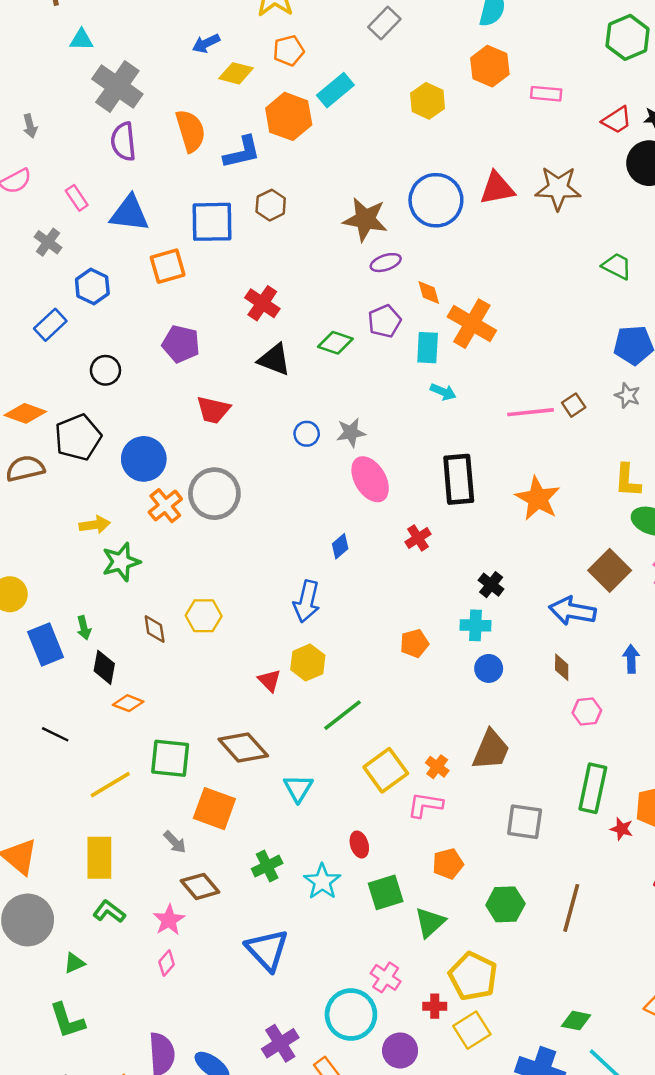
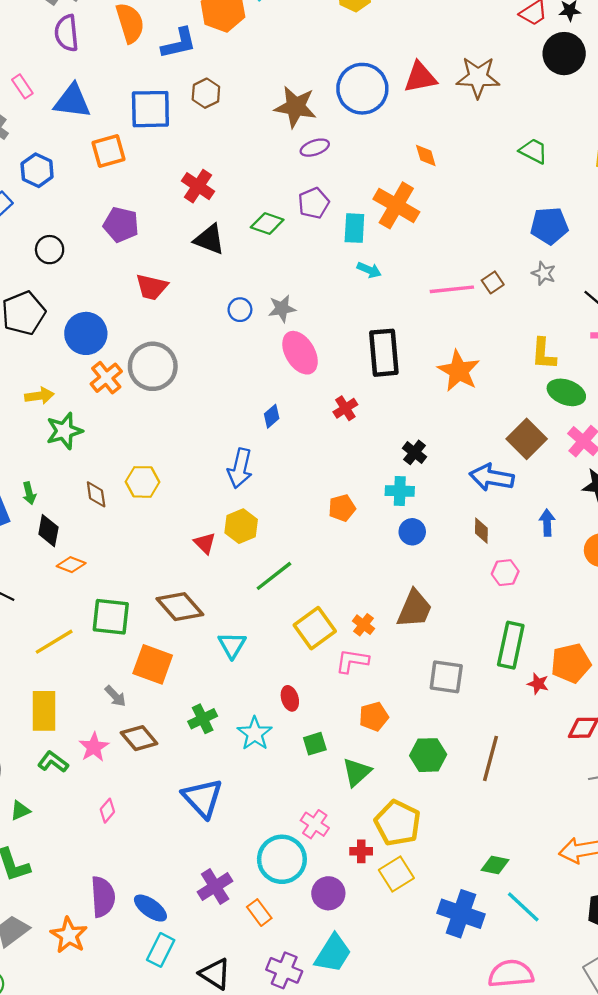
orange diamond: (429, 292) -> (426, 156), moved
green square: (386, 892) -> (315, 744), size x0.7
pink star: (169, 920) -> (94, 747), moved

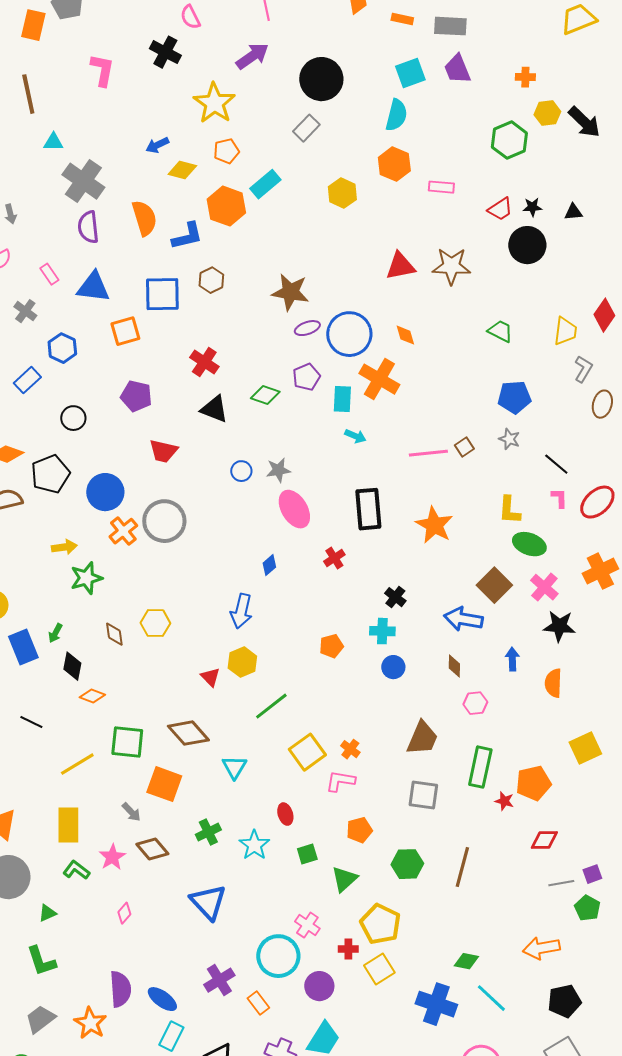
blue circle: (362, 89) -> (349, 334), moved
green arrow: (29, 493) -> (55, 633), turned 42
brown trapezoid: (414, 609) -> (422, 738), moved

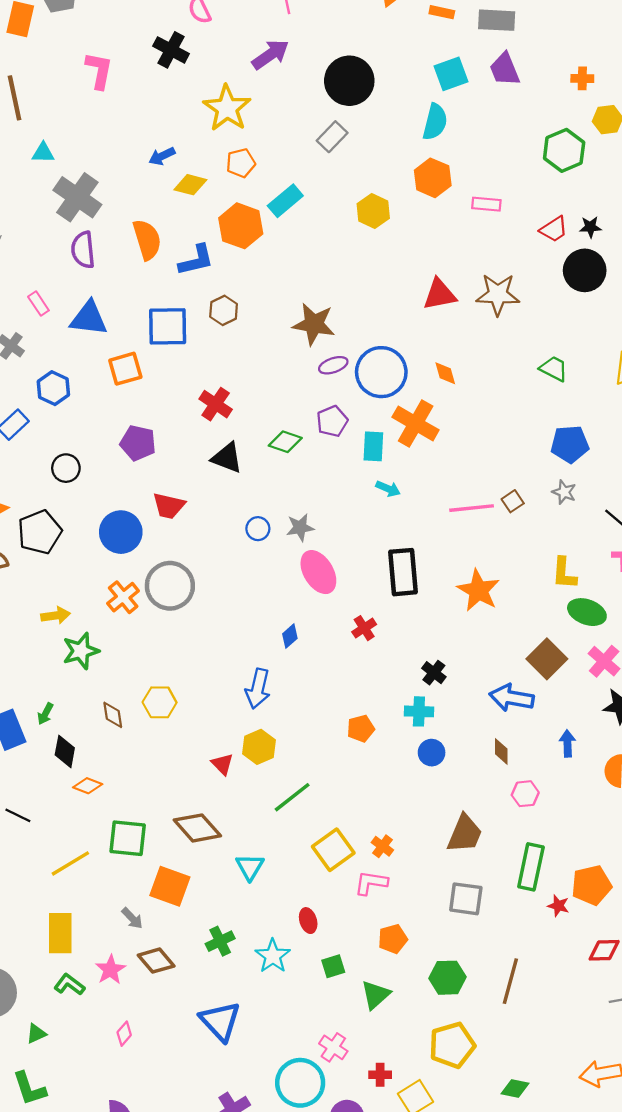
blue circle: (105, 492) -> (121, 532), moved
yellow pentagon: (380, 924) -> (452, 1045), moved, turned 30

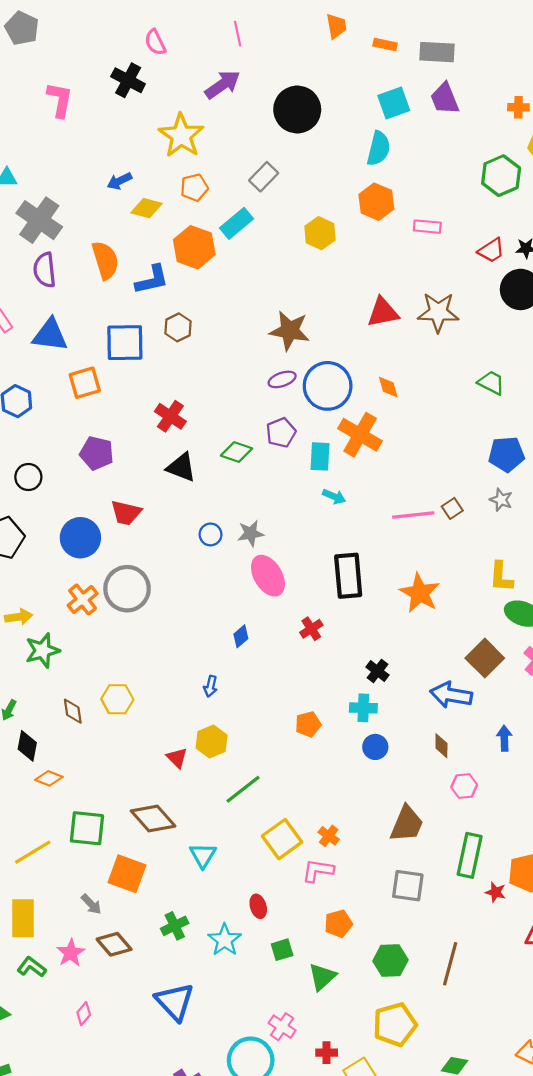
gray rectangle: (332, 137) -> (264, 177), moved
brown star: (314, 324) -> (290, 331), moved
blue arrow: (258, 689) -> (211, 686), size x0.6

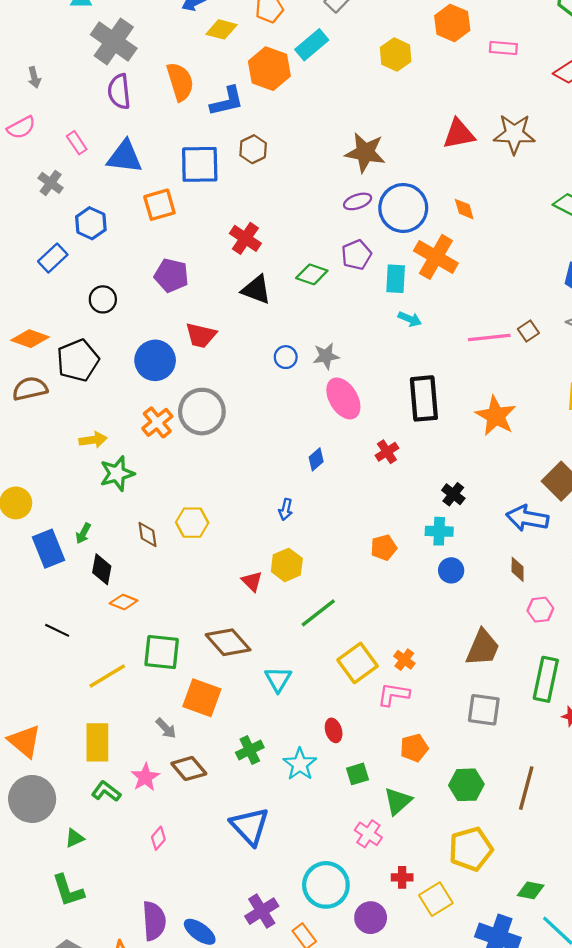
pink cross: (282, 1027) -> (368, 834), moved

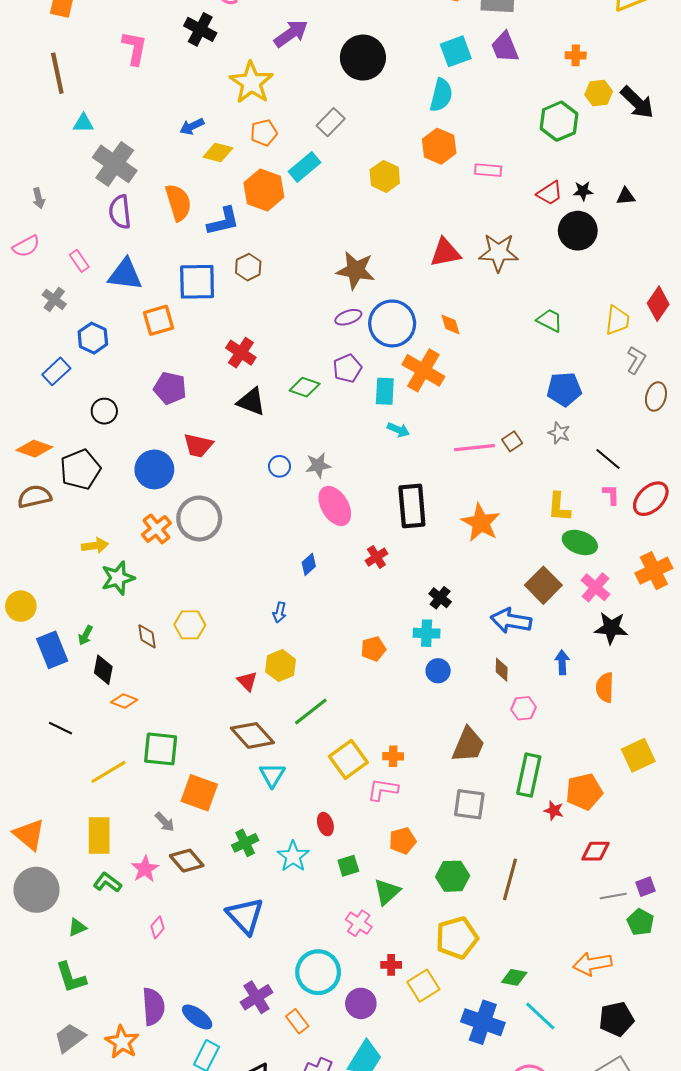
brown diamond: (228, 642) -> (252, 735), moved
orange cross: (404, 660) -> (393, 756), turned -36

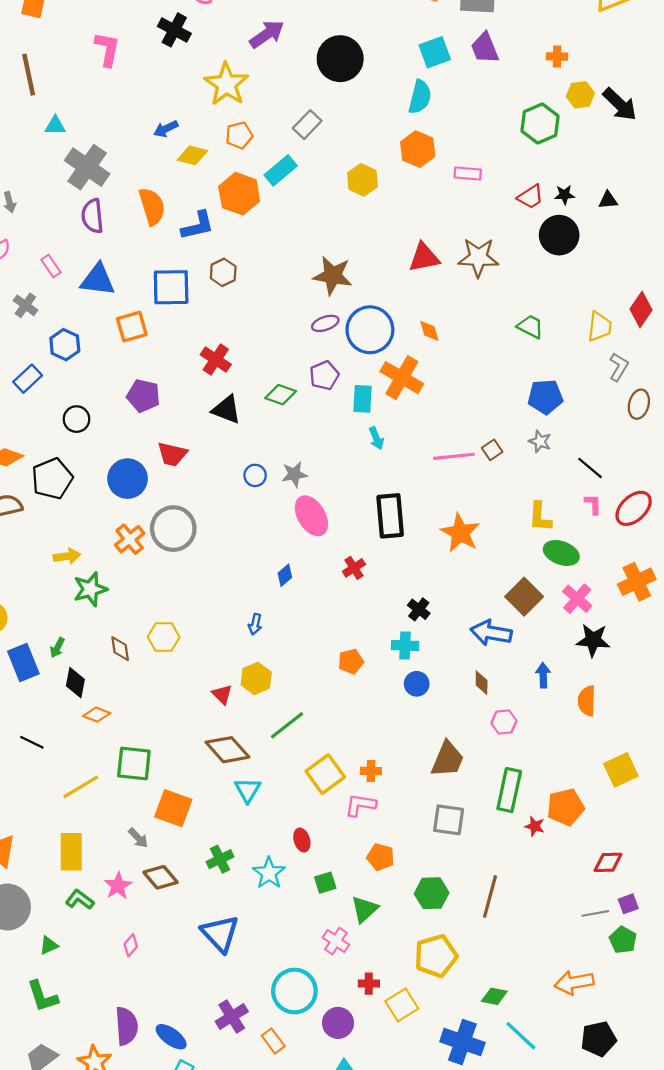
cyan arrow: (398, 430) -> (376, 438), turned 45
orange pentagon: (403, 841) -> (381, 857), turned 30
red diamond: (595, 851) -> (608, 862), moved

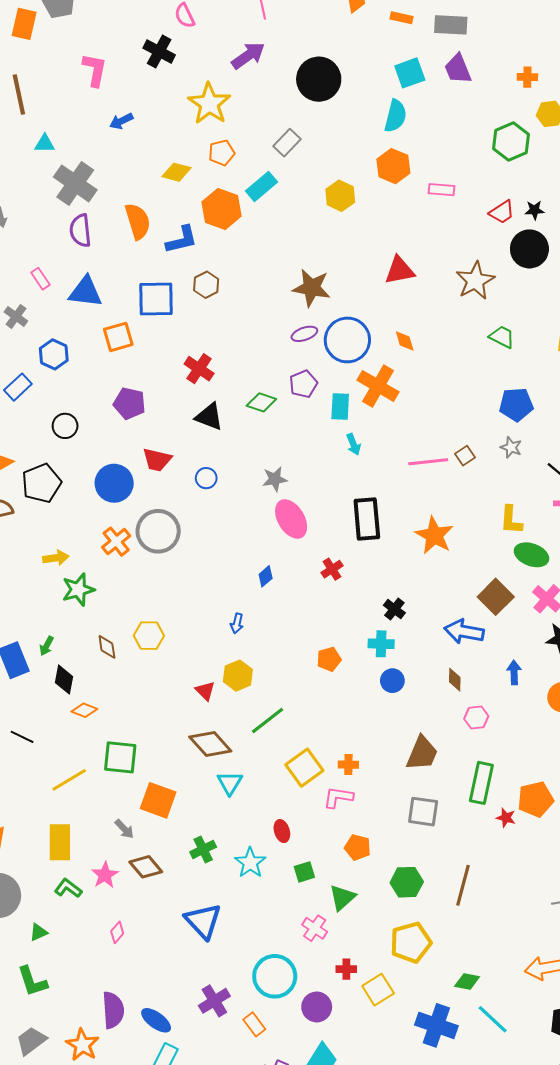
blue arrow: (166, 129) -> (121, 121), moved
brown star: (478, 257) -> (475, 281), moved, turned -30
blue circle: (255, 475) -> (206, 478), moved

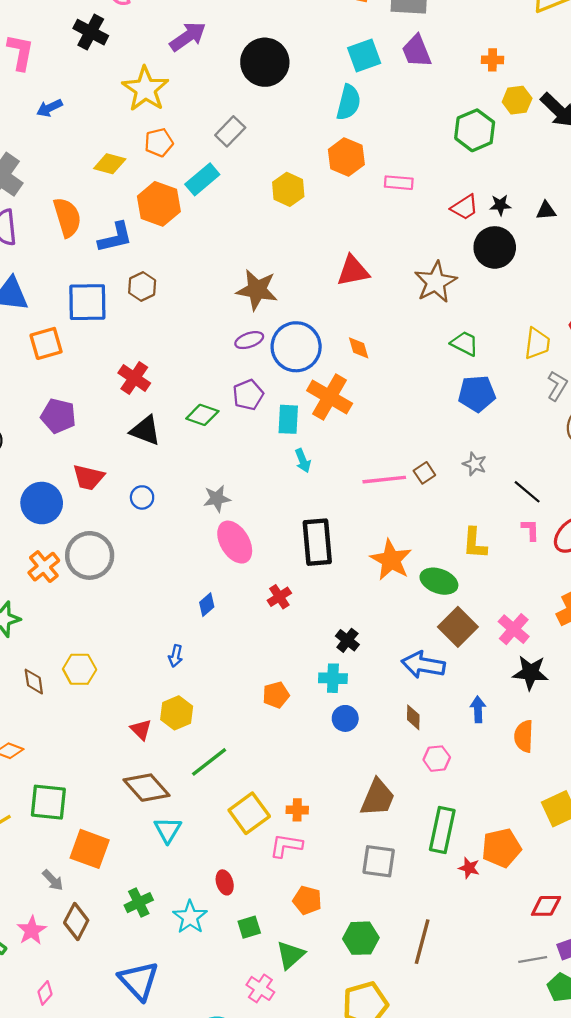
blue pentagon: (516, 404) -> (477, 394), moved
green ellipse: (532, 555) -> (439, 581), moved
brown diamond: (146, 867) -> (76, 922), turned 68

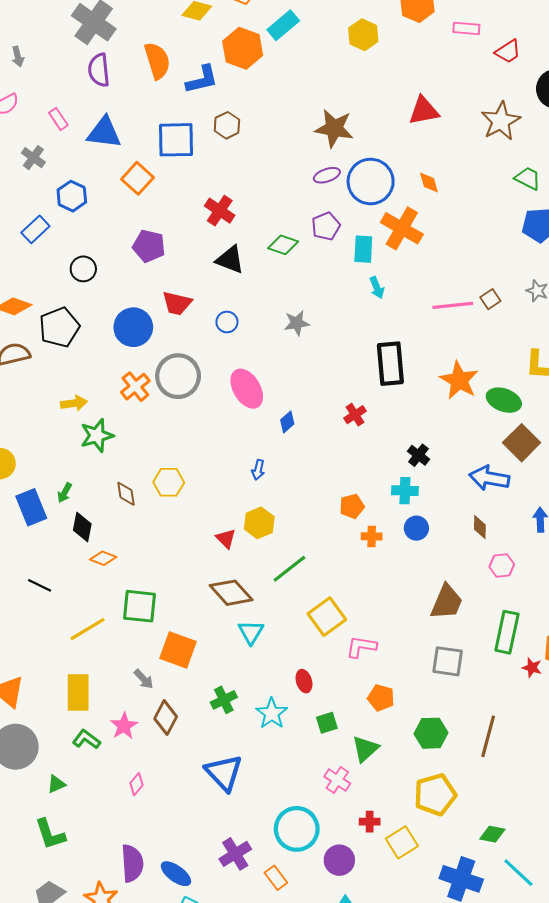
red trapezoid: (465, 207) -> (508, 51), moved
orange square: (46, 343) -> (137, 178), turned -32
pink ellipse: (235, 542) -> (247, 389), moved
orange cross: (297, 810) -> (372, 536), moved

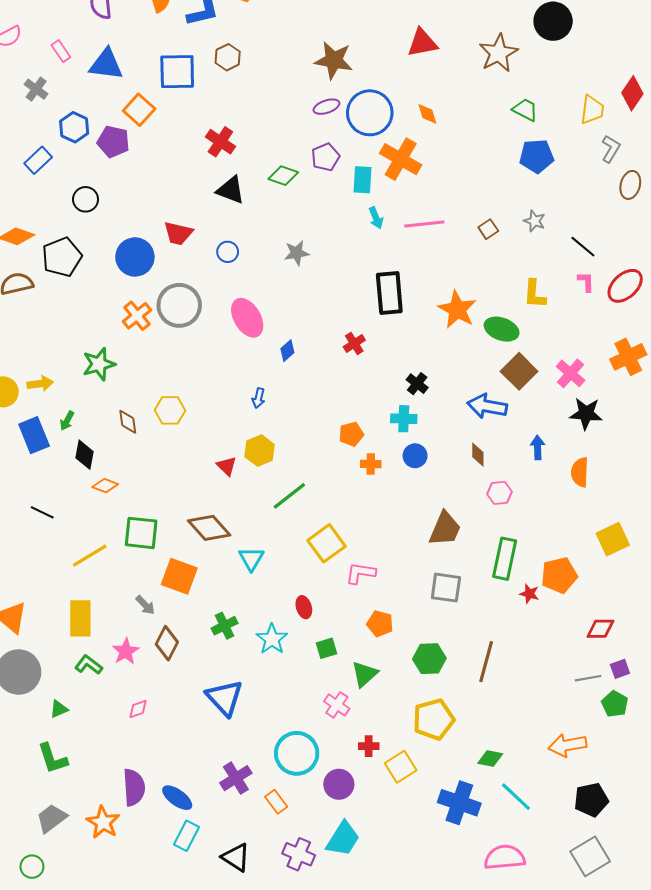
purple pentagon: (149, 246) -> (113, 142), moved
pink line: (453, 305) -> (424, 224), moved
yellow arrow: (74, 403) -> (40, 384), moved
brown diamond: (231, 593) -> (209, 528), moved
pink diamond: (136, 784) -> (138, 709), turned 30

